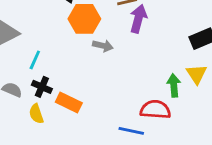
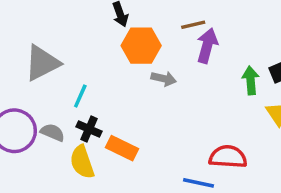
green arrow: (174, 85) -> (251, 80), moved
yellow semicircle: (36, 114) -> (82, 162), size x1.4

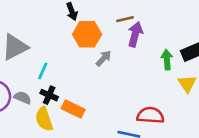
gray arrow: (164, 79) -> (104, 58), turned -60

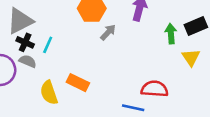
black cross: (49, 95) -> (25, 42), moved
gray semicircle: (22, 98) -> (28, 61), moved

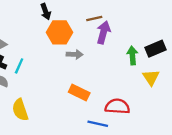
gray arrow: (108, 32) -> (75, 54), turned 49
orange rectangle: (78, 83) -> (79, 93), moved

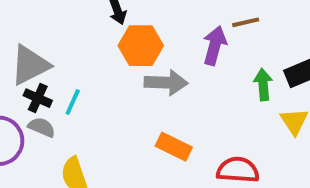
brown line: (94, 19) -> (246, 22), moved
gray arrow: (75, 54) -> (166, 83), size x1.5

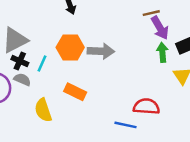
orange hexagon: (141, 46) -> (70, 47), moved
purple arrow: (215, 46) -> (160, 28), moved, turned 135
orange rectangle: (174, 147) -> (75, 92), moved

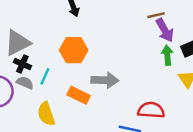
gray arrow: (101, 51) -> (105, 80), moved
cyan line: (42, 63) -> (45, 76), moved

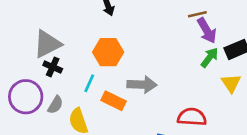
green arrow: (167, 55) -> (210, 58), turned 42
cyan line: (45, 76) -> (89, 83), moved
gray semicircle: (25, 83) -> (55, 105), moved, turned 98

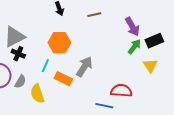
brown line: (197, 14) -> (94, 15), moved
gray arrow: (142, 85) -> (84, 67), turned -60

